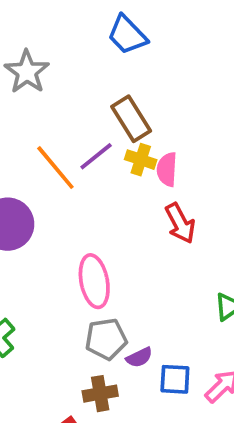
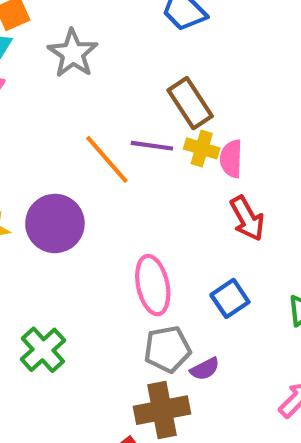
purple line: (96, 156) -> (152, 146), turned 48
blue square: (175, 379) -> (230, 298), moved, turned -36
brown cross: (100, 394) -> (162, 410), size x1.4

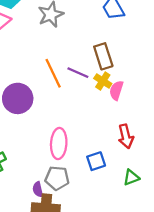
red arrow: (247, 218) -> (126, 136), moved
purple semicircle: (205, 369) -> (38, 189), moved, turned 88

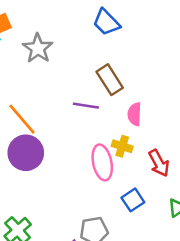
orange line: (53, 73) -> (22, 119), moved
yellow cross: (103, 81) -> (122, 146), moved
pink ellipse: (59, 143) -> (102, 162), moved

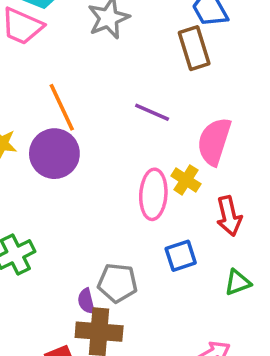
brown rectangle: (110, 80) -> (194, 48), moved
pink semicircle: (134, 114) -> (214, 141), size x1.5

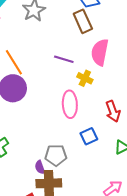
pink semicircle: (214, 141) -> (100, 52), moved
yellow cross: (186, 180) -> (85, 78), moved

